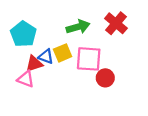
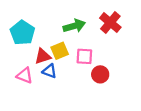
blue triangle: (46, 57) -> (49, 71), moved
pink square: (89, 59) -> (84, 56), size x0.7
red triangle: (34, 64) -> (43, 56), moved

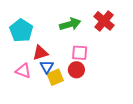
yellow square: (60, 51) -> (55, 77), moved
blue triangle: (49, 71) -> (47, 67), turned 40
red circle: (100, 74) -> (76, 70), moved

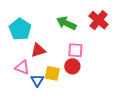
green arrow: (70, 24) -> (66, 23), turned -138
blue triangle: (47, 67) -> (37, 80), moved
yellow square: (55, 77) -> (52, 73), turned 35

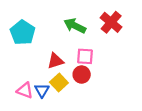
red triangle: (38, 50) -> (56, 61), moved
pink triangle: (22, 67) -> (25, 90), moved
yellow square: (52, 73) -> (59, 82), turned 35

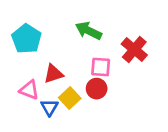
red cross: (111, 22) -> (134, 50), moved
red triangle: (56, 61) -> (53, 74), moved
pink triangle: (25, 90) -> (29, 90), moved

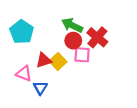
red cross: (134, 50) -> (97, 37), moved
red circle: (97, 89) -> (73, 41), moved
yellow square: (70, 98) -> (58, 61), moved

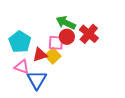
cyan pentagon: (22, 32) -> (20, 42), moved
pink square: (82, 55) -> (56, 43), moved
blue triangle: (40, 88) -> (37, 80), size x1.5

